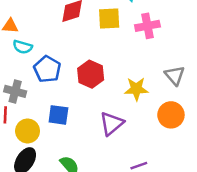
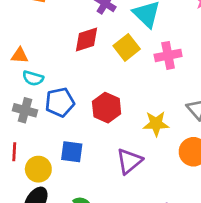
yellow square: (109, 18) -> (127, 47), turned -35
blue pentagon: (47, 69) -> (60, 102), turned 30
gray cross: (15, 91) -> (25, 110), moved

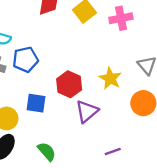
red hexagon: (107, 108) -> (69, 84), moved
yellow star: (156, 124) -> (110, 78), turned 30

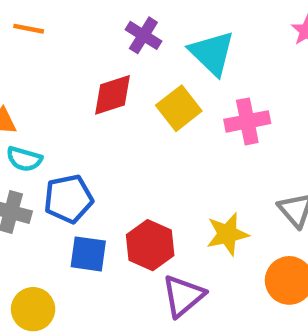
yellow star: (110, 78) -> (227, 234), turned 30
blue square: (36, 103) -> (88, 254), moved

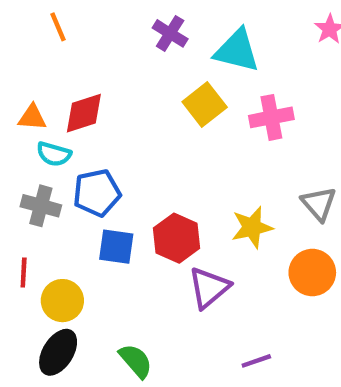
orange line: (29, 29) -> (58, 27), turned 56
cyan triangle: (212, 53) -> (237, 51), turned -30
red diamond: (113, 95) -> (84, 113), moved

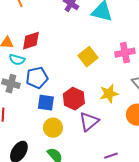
yellow square: (205, 104) -> (88, 57), moved
pink cross: (271, 117) -> (125, 53), moved
yellow circle: (62, 301) -> (53, 128), moved

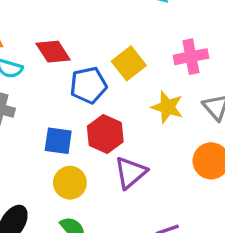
red diamond: (31, 41) -> (53, 52), moved, turned 75
blue pentagon: (37, 78) -> (88, 85), moved
yellow star: (109, 94) -> (167, 107), moved, turned 30

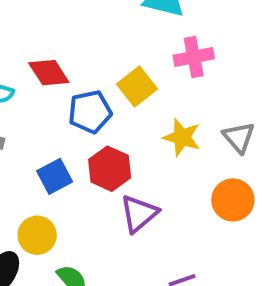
pink cross: (191, 57) -> (194, 57), moved
blue square: (58, 141) -> (55, 176), turned -36
yellow circle: (70, 183) -> (37, 235), moved

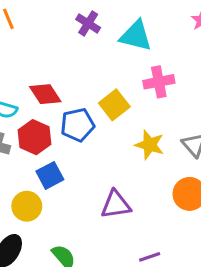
red hexagon: (110, 169) -> (34, 137), moved
purple triangle: (139, 214) -> (116, 205), turned 32
yellow circle: (37, 235) -> (27, 206), moved

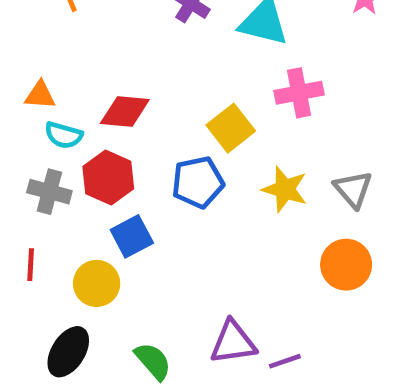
red diamond: (45, 94) -> (125, 112), turned -52
blue pentagon: (77, 125) -> (198, 182), moved
purple triangle: (116, 205) -> (233, 342), moved

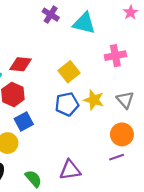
pink cross: (299, 93) -> (115, 56), moved
blue pentagon: (198, 182) -> (67, 104), moved
purple line: (285, 361) -> (117, 157), moved

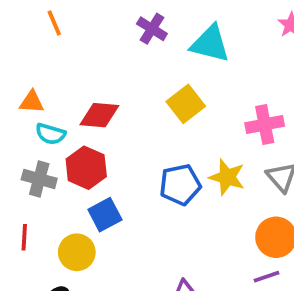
pink cross: (115, 56) -> (265, 125), moved
yellow square: (69, 72) -> (186, 104), moved

